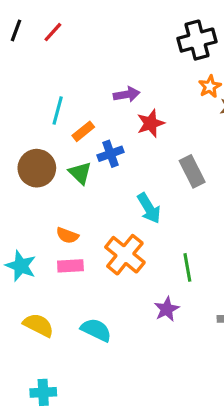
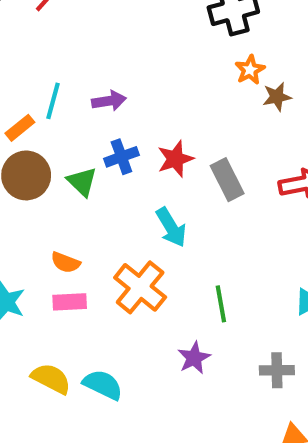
purple arrow: (127, 94) -> (109, 101), moved
red star: (151, 123) -> (175, 159), moved
orange rectangle: (83, 131) -> (20, 128), moved
yellow semicircle: (38, 325) -> (51, 379), moved

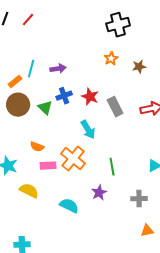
orange star: (250, 70) -> (111, 59), moved
red star: (175, 159) -> (90, 97), turned -30
pink rectangle: (70, 302) -> (48, 166), moved
yellow semicircle: (51, 379) -> (29, 191), moved
cyan semicircle: (103, 385) -> (69, 206), moved

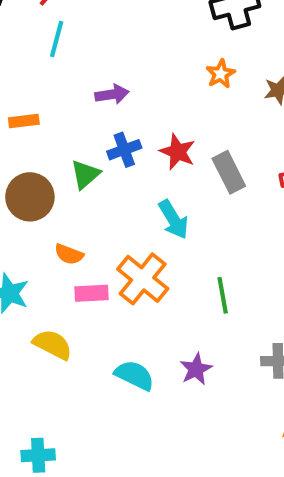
cyan line: (31, 69) -> (57, 39), moved
orange rectangle: (15, 82) -> (24, 121), turned 32
brown circle: (18, 105) -> (30, 197), moved
green triangle: (45, 108) -> (85, 174), turned 35
purple star: (99, 193) -> (196, 369), moved

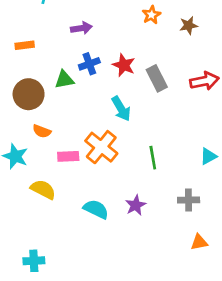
green triangle: (85, 174) -> (64, 80), turned 30
orange semicircle: (69, 254) -> (42, 131), moved

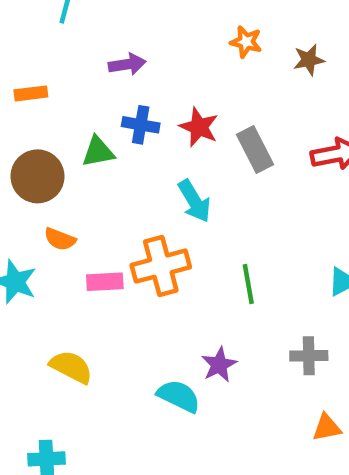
orange star: (152, 15) -> (246, 42), turned -30
blue cross: (89, 64) -> (141, 125), turned 30
orange cross: (101, 147) -> (161, 266), turned 36
yellow semicircle: (43, 189) -> (71, 367), moved
cyan semicircle: (96, 209) -> (179, 396), moved

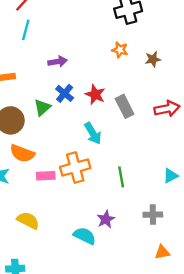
blue cross: (141, 125) -> (65, 93), turned 30
green triangle: (98, 152) -> (42, 107), turned -30
orange semicircle: (60, 239) -> (22, 153), size x1.5

